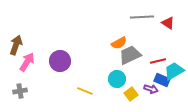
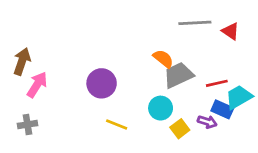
orange semicircle: (119, 43) -> (163, 59), turned -112
purple circle: (60, 61) -> (102, 83), moved

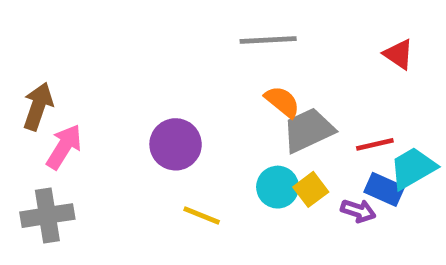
gray line: (195, 23) -> (268, 40), moved
gray cross: (27, 125) -> (47, 216), size x1.5
yellow square: (180, 129) -> (311, 189), moved

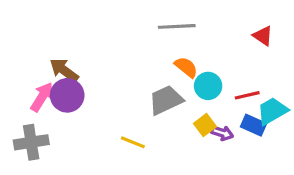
brown arrow: (38, 106) -> (64, 70), moved, turned -72
gray trapezoid: (308, 130) -> (166, 100), moved
purple circle: (176, 144) -> (67, 95), moved
cyan circle: (278, 187) -> (208, 86), moved
purple arrow: (358, 211) -> (222, 133), moved

